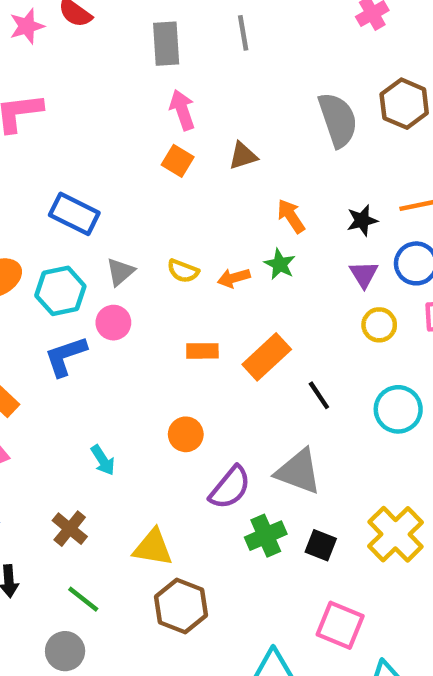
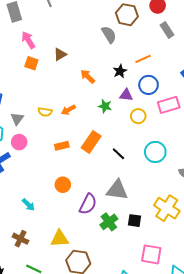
gray semicircle: (338, 120) -> (109, 35), moved, size x0.7
green star: (280, 264) -> (105, 106), moved
purple triangle: (364, 274) -> (126, 95), turned -40

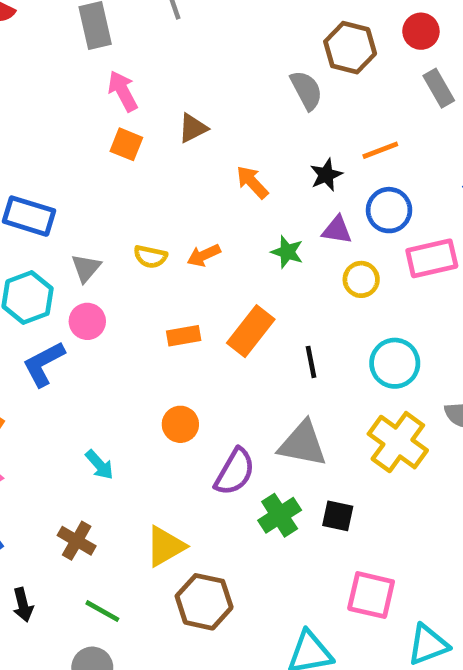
black line: (118, 154) -> (311, 362), turned 32
yellow cross: (167, 208) -> (398, 442), moved
yellow triangle: (60, 239) -> (165, 546), turned -30

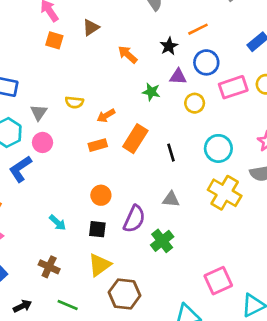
orange arrow: (204, 255) -> (106, 116), moved
gray triangle: (303, 444) -> (171, 199), size x0.6
black square: (338, 516) -> (97, 229), moved
pink square: (371, 595) -> (218, 281), turned -32
black arrow: (23, 605) -> (22, 306), turned -96

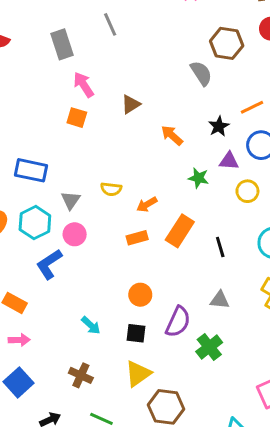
orange square: (54, 40) -> (77, 118), moved

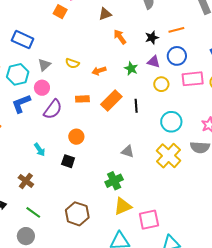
brown triangle: (131, 104) -> (105, 14), moved
orange arrow: (147, 204) -> (99, 71), moved
black line: (220, 247) -> (136, 106), moved
purple semicircle: (178, 322) -> (53, 109), moved
yellow triangle: (138, 374) -> (123, 206), moved

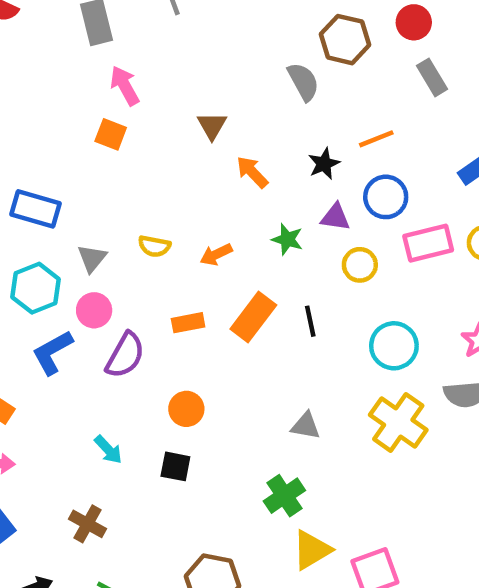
brown triangle: (105, 14) -> (212, 126), turned -32

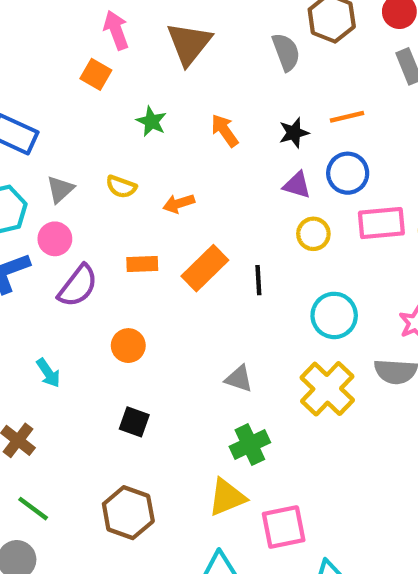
brown triangle: (212, 126) -> (189, 44), moved, size x1.6
green star: (287, 239) -> (151, 121), moved
black square: (175, 466) -> (134, 422), moved
green cross: (284, 496) -> (250, 445), moved

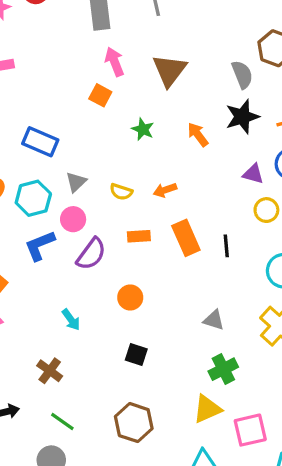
black star: (294, 133) -> (242, 117), moved, size x1.5
yellow semicircle: (121, 187) -> (121, 192), moved
orange rectangle: (205, 268) -> (186, 238), turned -68

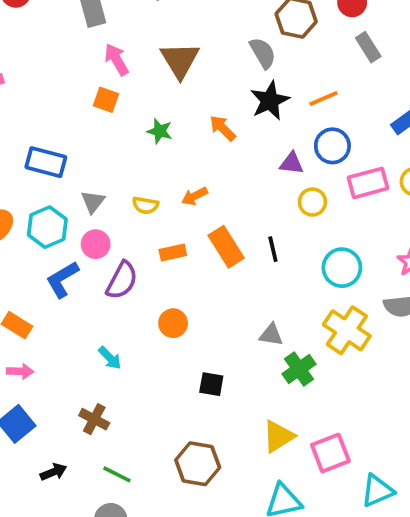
black square: (136, 354) -> (211, 384), moved
green cross: (223, 369) -> (299, 369), moved

